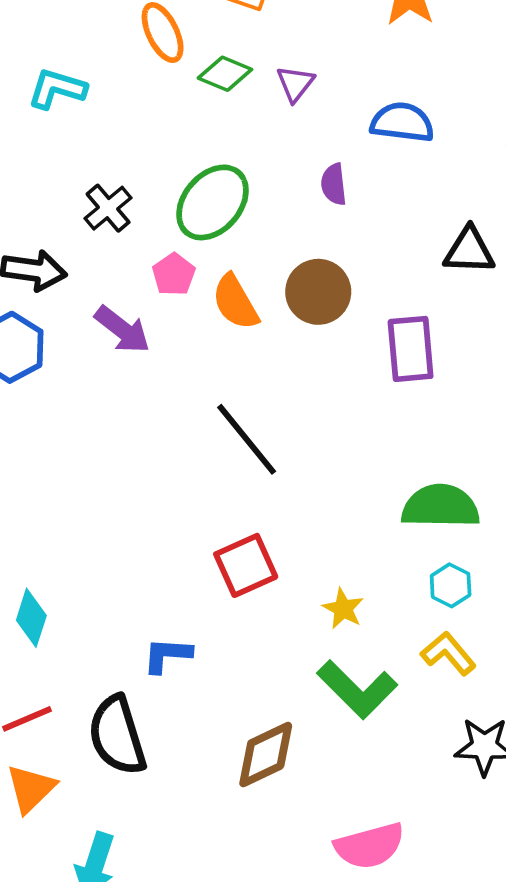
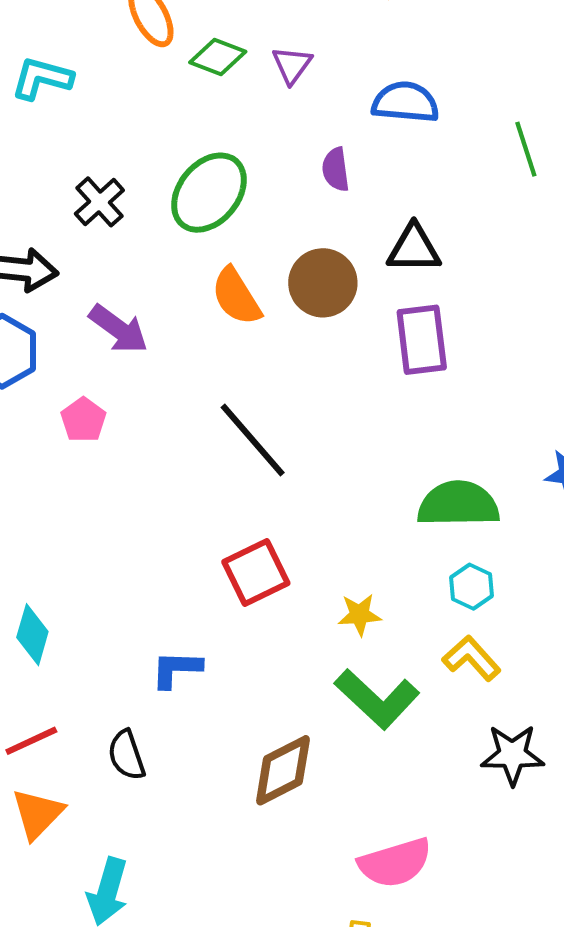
black triangle: (469, 251) -> (414, 249), moved
pink pentagon: (174, 274) -> (83, 420), moved
yellow star: (343, 609) -> (360, 615), turned -30
black semicircle: (117, 735) -> (126, 755), size x0.6

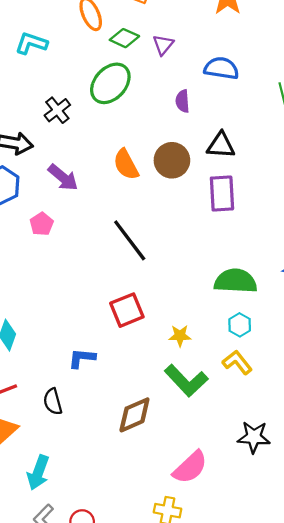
green ellipse: (209, 193) -> (110, 83), moved
black star: (512, 755) -> (254, 437), moved
pink semicircle: (395, 863) -> (190, 467), turned -30

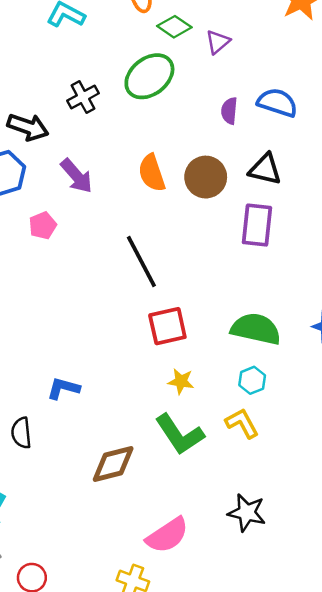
blue semicircle: (221, 68) -> (277, 103), moved
red square: (127, 310) -> (167, 326), moved

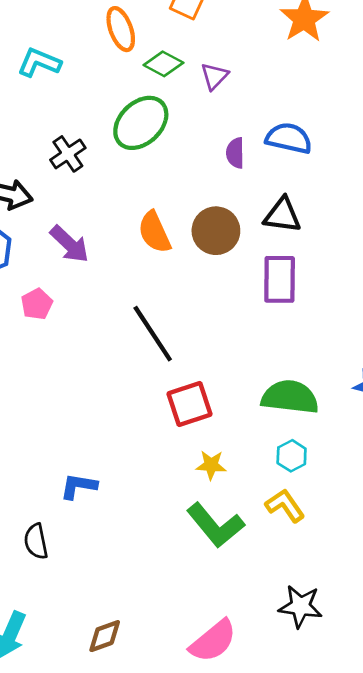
brown diamond: (113, 464) -> (105, 636), moved, size x0.7

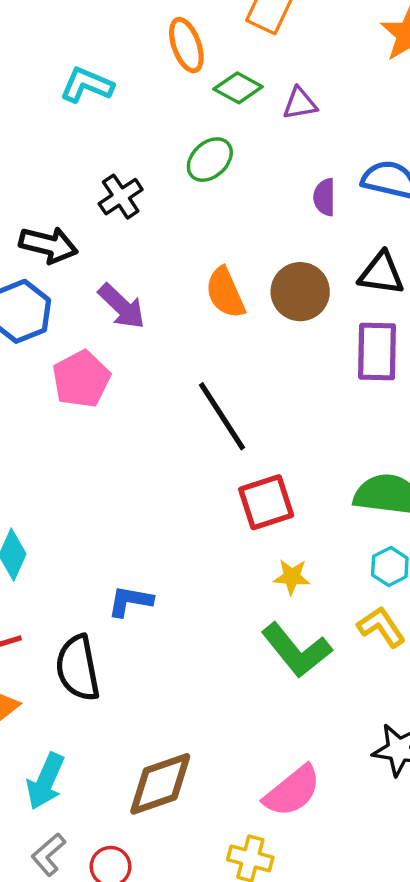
purple triangle: (214, 76) -> (300, 103), turned 36
green ellipse: (141, 123) -> (210, 160), size x0.7
pink pentagon: (37, 304) -> (81, 379), size x1.5
black semicircle: (36, 541) -> (78, 668), size x1.5
brown diamond: (105, 636) -> (160, 784), size x1.6

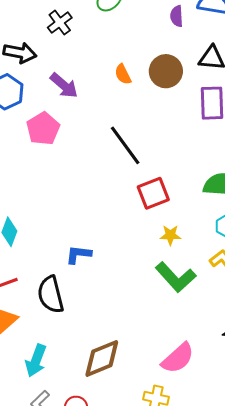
orange semicircle: (225, 293) -> (123, 74), size x0.7

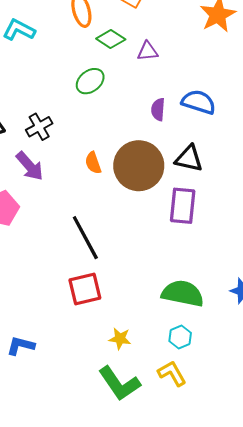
black cross: (60, 23) -> (39, 127), moved
brown circle: (166, 71) -> (139, 166), size x1.4
red square: (153, 193) -> (85, 289), moved

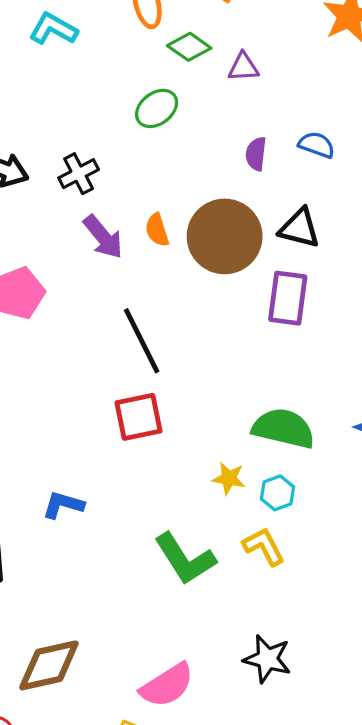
blue semicircle: (199, 102) -> (317, 145), size x0.7
purple arrow: (30, 166) -> (103, 237), moved
yellow star: (120, 339) -> (229, 478), moved
blue L-shape: (21, 346) -> (63, 505), moved

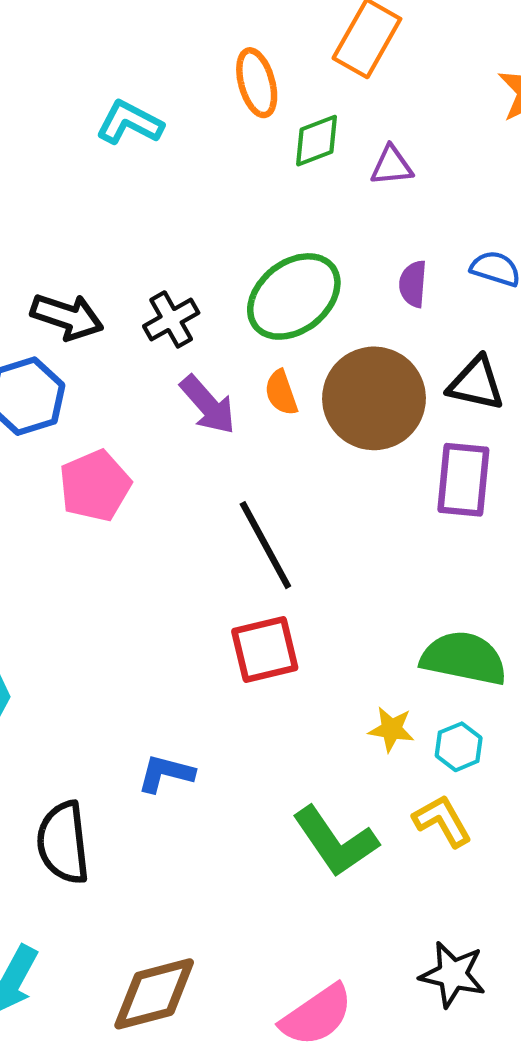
green diamond: (189, 47) -> (317, 141), turned -54
green ellipse: (157, 108) -> (294, 296), moved, size x1.6

